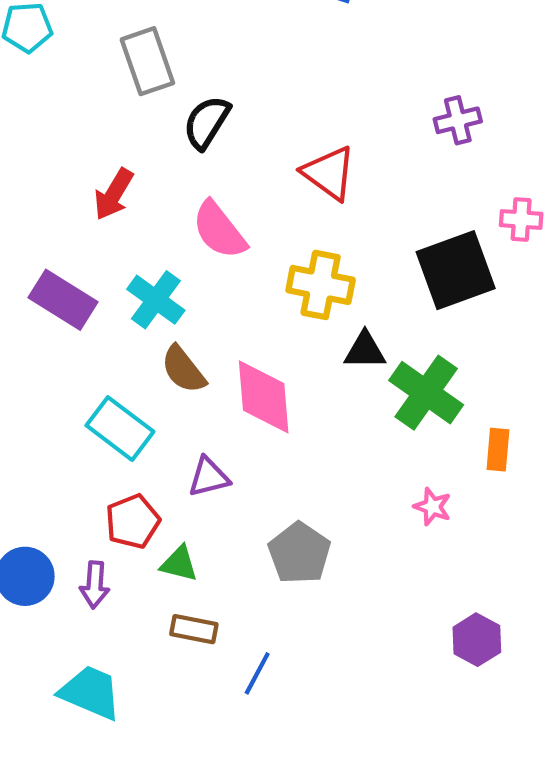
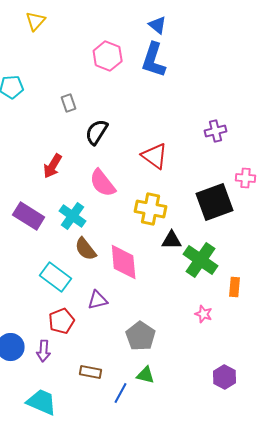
gray rectangle: (147, 61) -> (69, 103), size x0.6
green triangle: (179, 564) -> (146, 375), moved

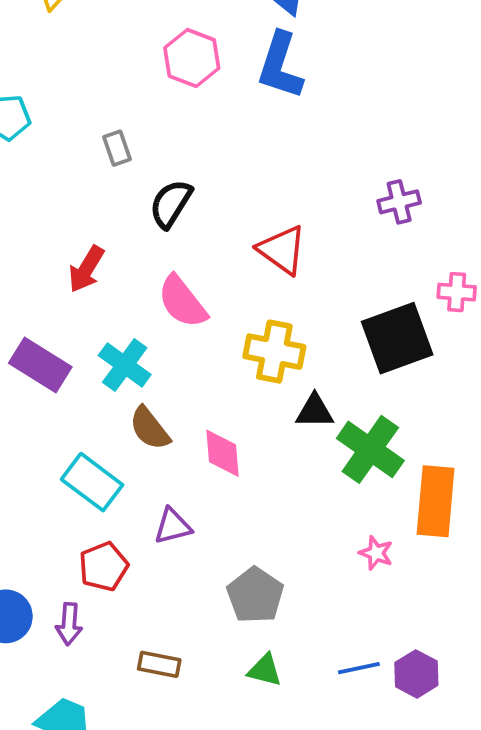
pink diamond: (124, 262) -> (223, 453), size x0.7
orange rectangle: (235, 287) -> (436, 501), size x1.8
blue line: (121, 393) -> (359, 668), moved, turned 50

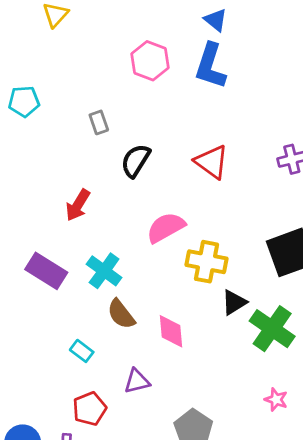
red triangle: (282, 250) -> (212, 162), moved
pink semicircle: (182, 302) -> (166, 227), moved, turned 99
black triangle: (315, 411) -> (234, 302), turned -32
cyan rectangle: (92, 482) -> (82, 351), size x0.6

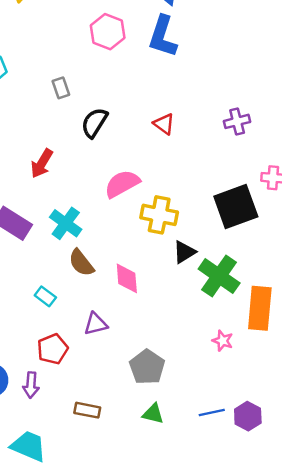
red triangle: (212, 162) -> (164, 124), size x0.7

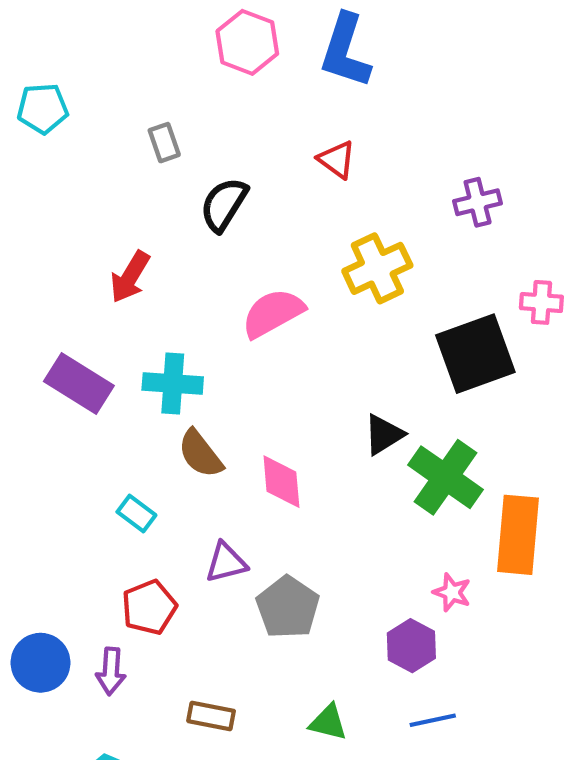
red triangle: (164, 124) -> (337, 160), moved
yellow cross: (159, 215) -> (377, 268), moved, turned -36
cyan cross: (66, 223) -> (173, 383), turned -32
gray pentagon: (147, 367) -> (288, 607), moved
purple hexagon: (248, 416) -> (411, 646), moved

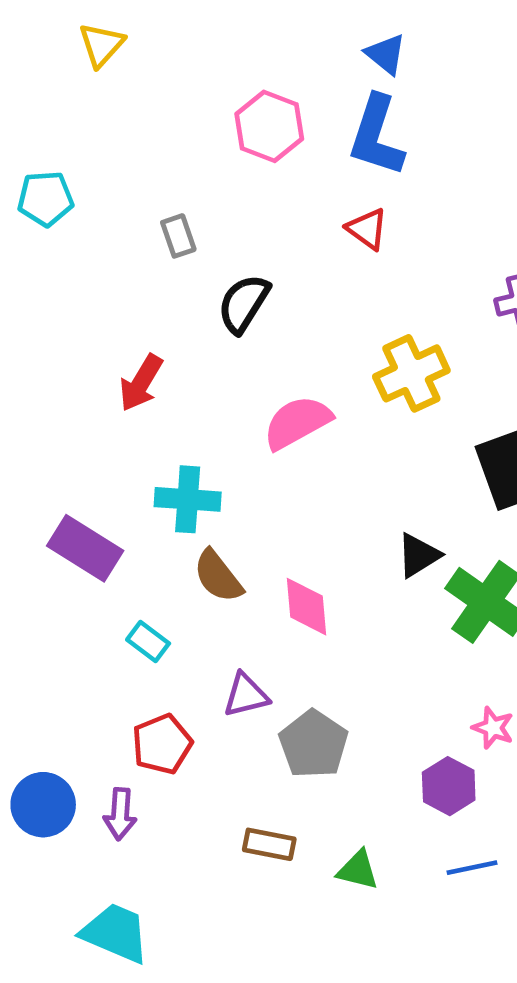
red triangle: (337, 160) -> (367, 229), moved
purple rectangle: (79, 383) -> (85, 548), moved
brown rectangle: (211, 716) -> (269, 844), moved

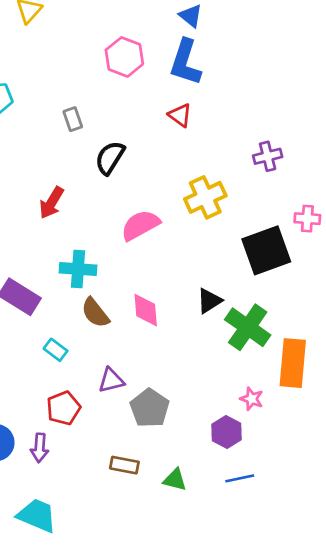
pink diamond: (307, 607) -> (146, 310), moved

